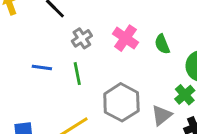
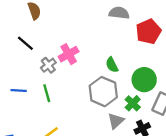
pink cross: (125, 38) -> (69, 54), moved, turned 30
gray hexagon: (121, 102) -> (103, 92), moved

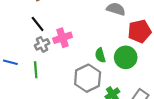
black line: (25, 43) -> (38, 24), moved
green circle: (144, 80) -> (126, 57), moved

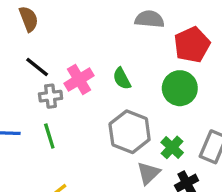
gray cross: (42, 44) -> (51, 96), turned 32
green semicircle: (100, 55) -> (122, 79), moved

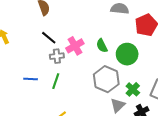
green circle: (180, 88) -> (127, 54), moved
green line: (49, 136) -> (56, 81), turned 35

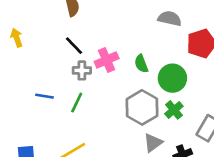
green cross: (133, 89) -> (174, 110), moved

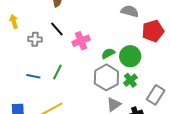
green semicircle: (141, 64) -> (108, 53), moved, turned 80
gray cross: (82, 70) -> (35, 39), moved
blue line: (45, 96) -> (33, 76), moved

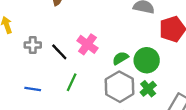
black line: (57, 29) -> (59, 52), moved
pink cross: (81, 41) -> (87, 44), turned -30
green line: (57, 72) -> (72, 82), moved

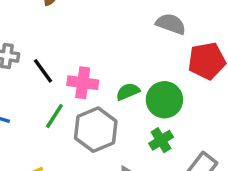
pink cross: (87, 44) -> (83, 83), moved, turned -36
gray hexagon: (120, 87) -> (96, 130), moved

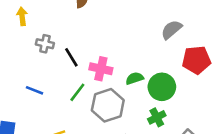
gray semicircle: (171, 24) -> (171, 30), turned -65

